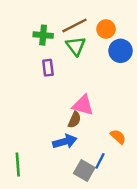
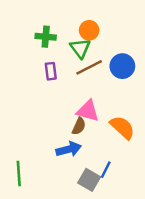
brown line: (75, 25) -> (89, 67), moved
orange circle: (106, 29) -> (89, 30), moved
blue circle: (121, 51) -> (122, 66), moved
orange semicircle: (118, 137) -> (122, 127), moved, size x1.5

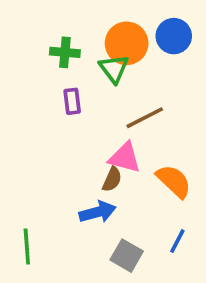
orange circle: (89, 30) -> (127, 43), size x1.5
blue circle: (122, 66) -> (174, 36), moved
brown line: (89, 67) -> (145, 118), moved
blue line: (106, 170) -> (177, 241), moved

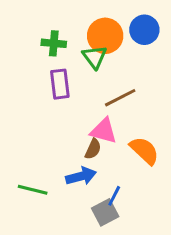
purple rectangle: (72, 101) -> (60, 84), size x1.4
blue line: (177, 241) -> (114, 196), moved
green line: (27, 246) -> (33, 190), moved, turned -72
gray square: (127, 256) -> (105, 212), turned 32

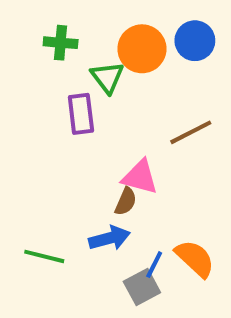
green cross: (54, 43) -> (61, 43), moved
green triangle: (95, 57) -> (107, 77), moved
brown line: (120, 98) -> (191, 132), moved
orange semicircle: (144, 151) -> (195, 258), moved

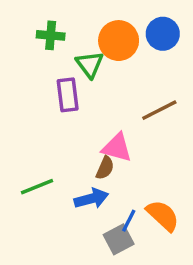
green line: (44, 256) -> (37, 187), moved, turned -36

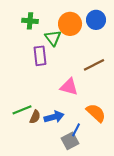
brown semicircle: (105, 168) -> (35, 117), moved
orange semicircle: (163, 216) -> (96, 113), moved

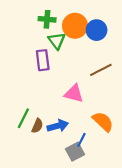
blue circle: (96, 20) -> (97, 30), moved
green cross: (30, 21) -> (47, 19), moved
green line: (22, 110) -> (23, 118), turned -42

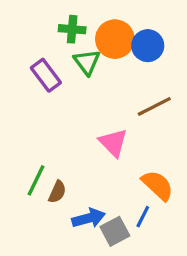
purple rectangle: (43, 60) -> (46, 75), moved, turned -30
pink triangle: (74, 94) -> (113, 143), turned 30
blue arrow: (58, 126) -> (89, 218), moved
blue line: (81, 140) -> (143, 217), moved

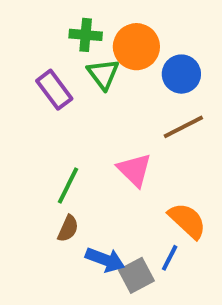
blue circle: (148, 46) -> (181, 74), moved
green line: (36, 180) -> (68, 185), moved
blue arrow: (89, 218) -> (105, 260), turned 36

